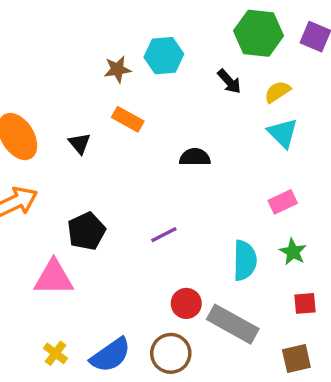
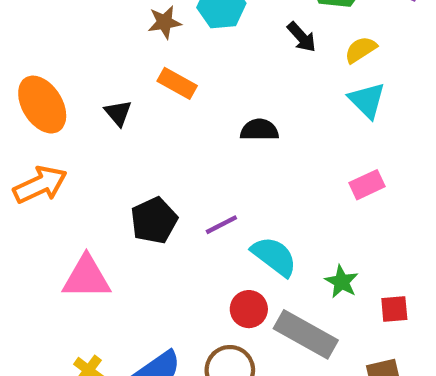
black pentagon: (86, 231) -> (154, 220), moved
green star: (293, 252) -> (342, 282), moved
cyan semicircle: (245, 260) -> (274, 256), moved, turned -54

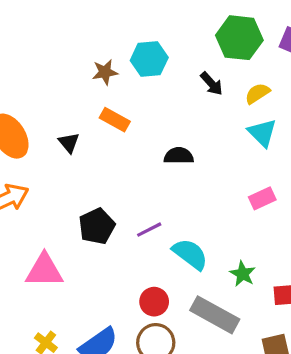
red circle: (249, 309) -> (154, 302), moved

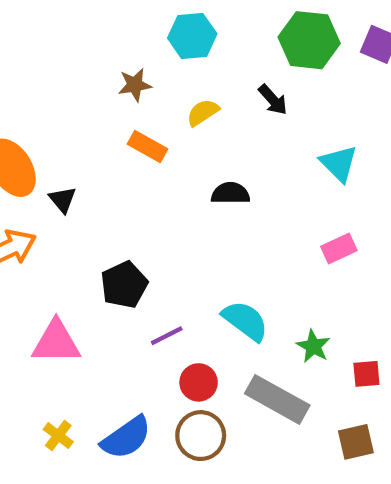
cyan hexagon: (149, 59) -> (192, 36), moved
yellow semicircle: (257, 93) -> (203, 112), moved
black triangle: (69, 143) -> (63, 200), moved
purple line: (149, 230) -> (167, 336), moved

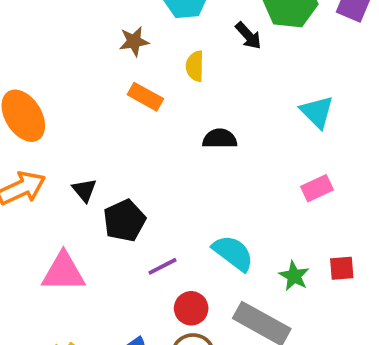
black arrow: (273, 100) -> (248, 36), moved
yellow semicircle: (203, 112) -> (195, 66), turned -56
black triangle: (63, 200) -> (84, 190), moved
red square: (366, 374) -> (342, 268), moved

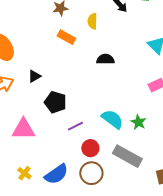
black triangle: (84, 190) -> (34, 76), moved, turned 40
black pentagon: (124, 221) -> (55, 102), turned -30
green star: (294, 276) -> (138, 122), moved

